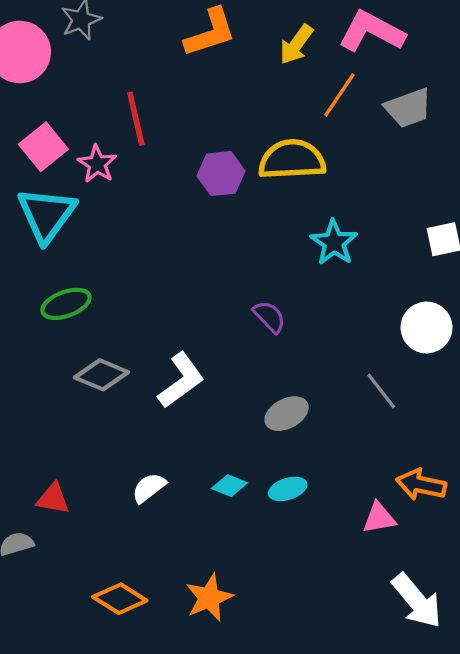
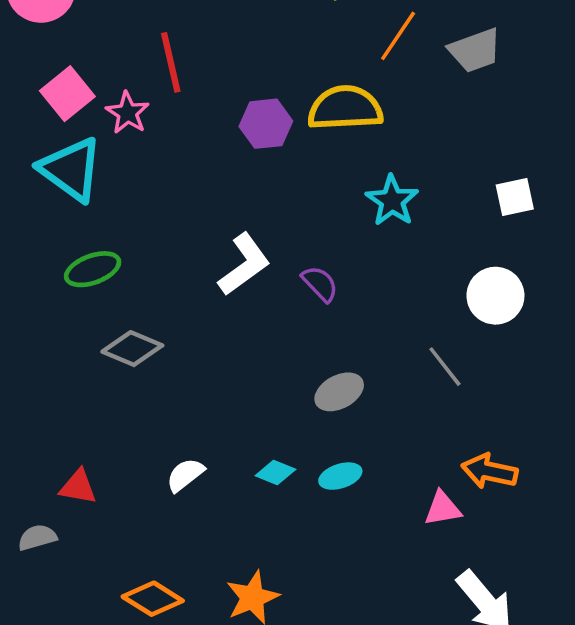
cyan triangle: (47, 215) -> (71, 169), turned -30
white L-shape: (181, 380) -> (244, 264), moved

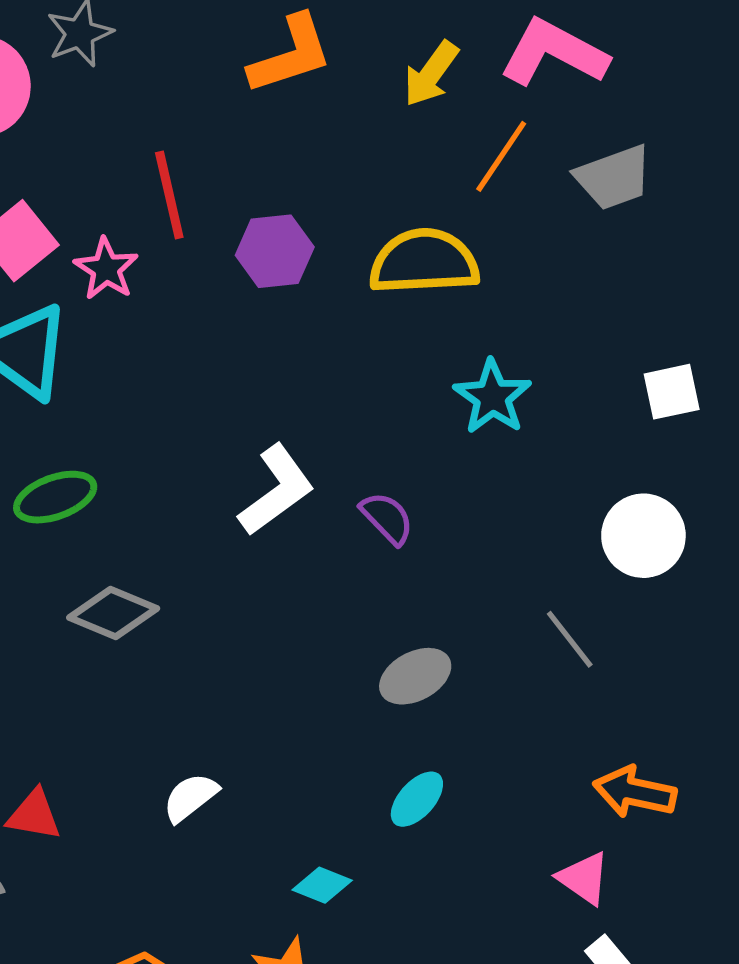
purple hexagon: (266, 124) -> (275, 251), moved
cyan diamond: (275, 472) -> (322, 885), moved
cyan ellipse: (340, 476) -> (417, 799), turned -30
pink triangle: (443, 509) -> (584, 878), moved, turned 45

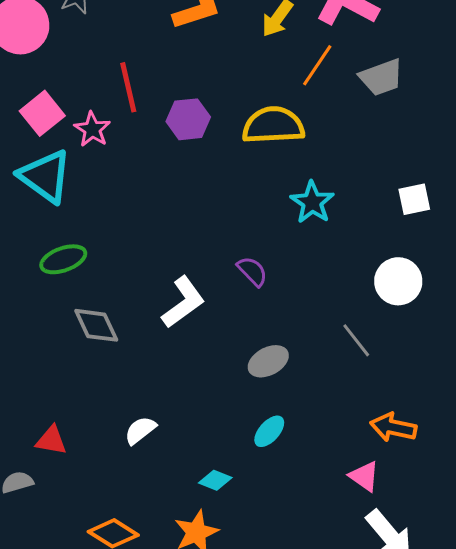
white L-shape: (276, 490) -> (183, 302), moved
gray diamond: (113, 613) -> (96, 325), turned 42

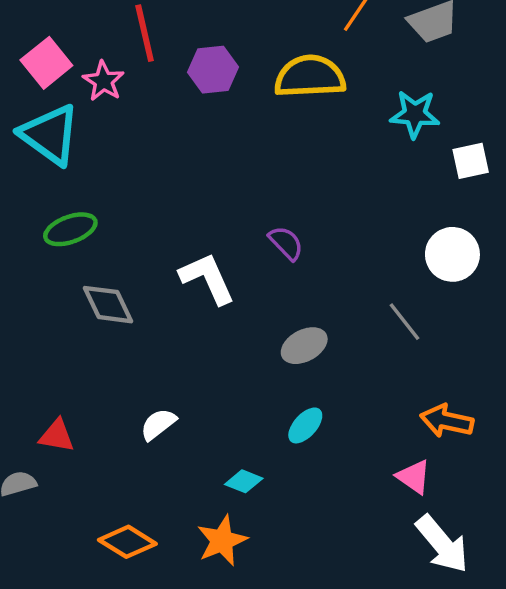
cyan star: (312, 202) -> (415, 114), moved, turned -30
white L-shape: (183, 302) -> (207, 278), turned -78

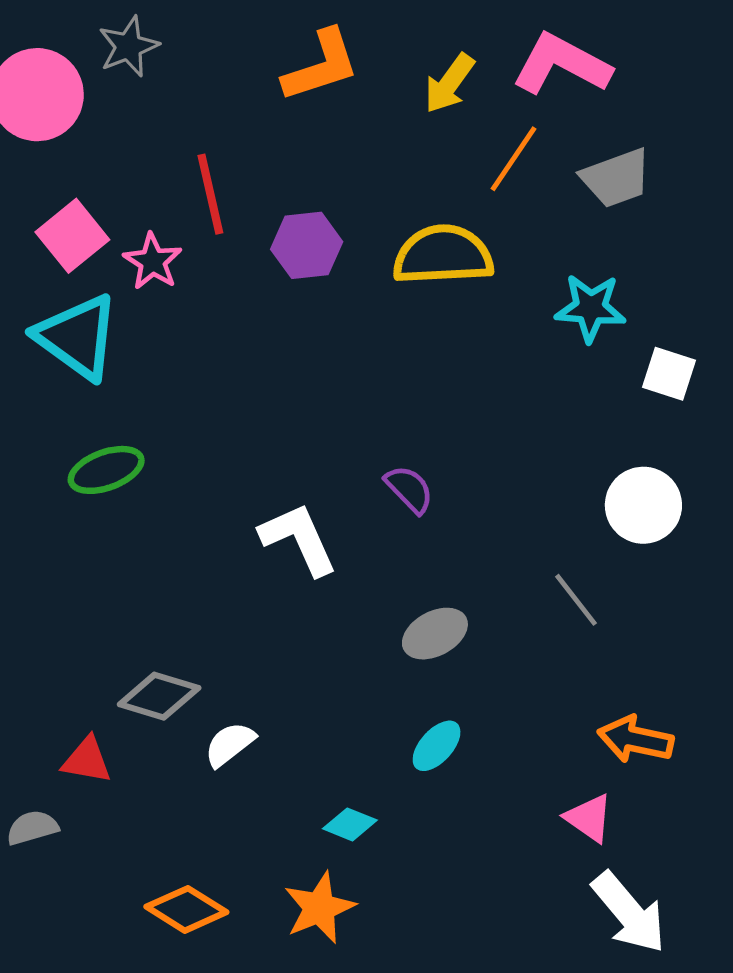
white square: (471, 161) -> (669, 374), turned 30
gray diamond: (108, 305) -> (159, 696), moved, turned -48

